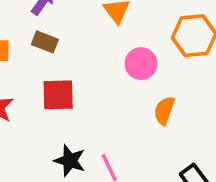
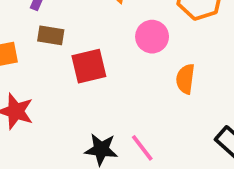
red square: (58, 95) -> (89, 66), moved

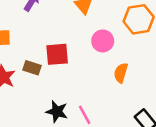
brown rectangle: (51, 35) -> (32, 68), moved

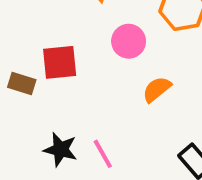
orange semicircle: (121, 73) -> (157, 89), turned 36

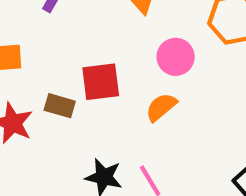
orange semicircle: (157, 89) -> (161, 107), moved

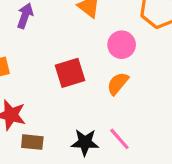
brown rectangle: (60, 106) -> (32, 142), moved

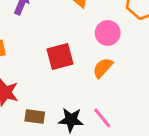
brown rectangle: (32, 142) -> (35, 116), moved

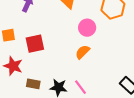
red square: (60, 57) -> (35, 44), moved

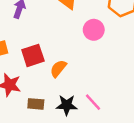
orange semicircle: (82, 52) -> (58, 69), moved

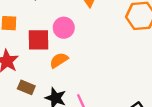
pink circle: (94, 30) -> (64, 28), moved

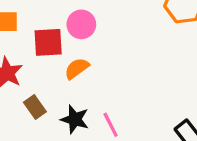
brown rectangle: (26, 87) -> (35, 107), turned 35

